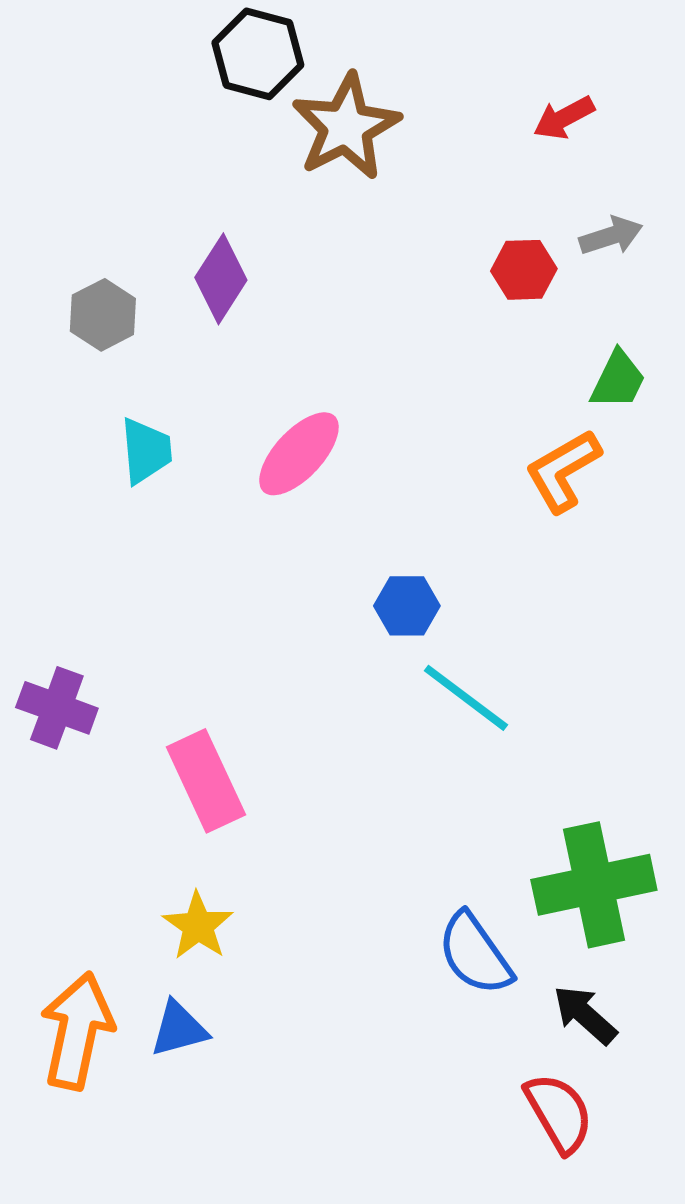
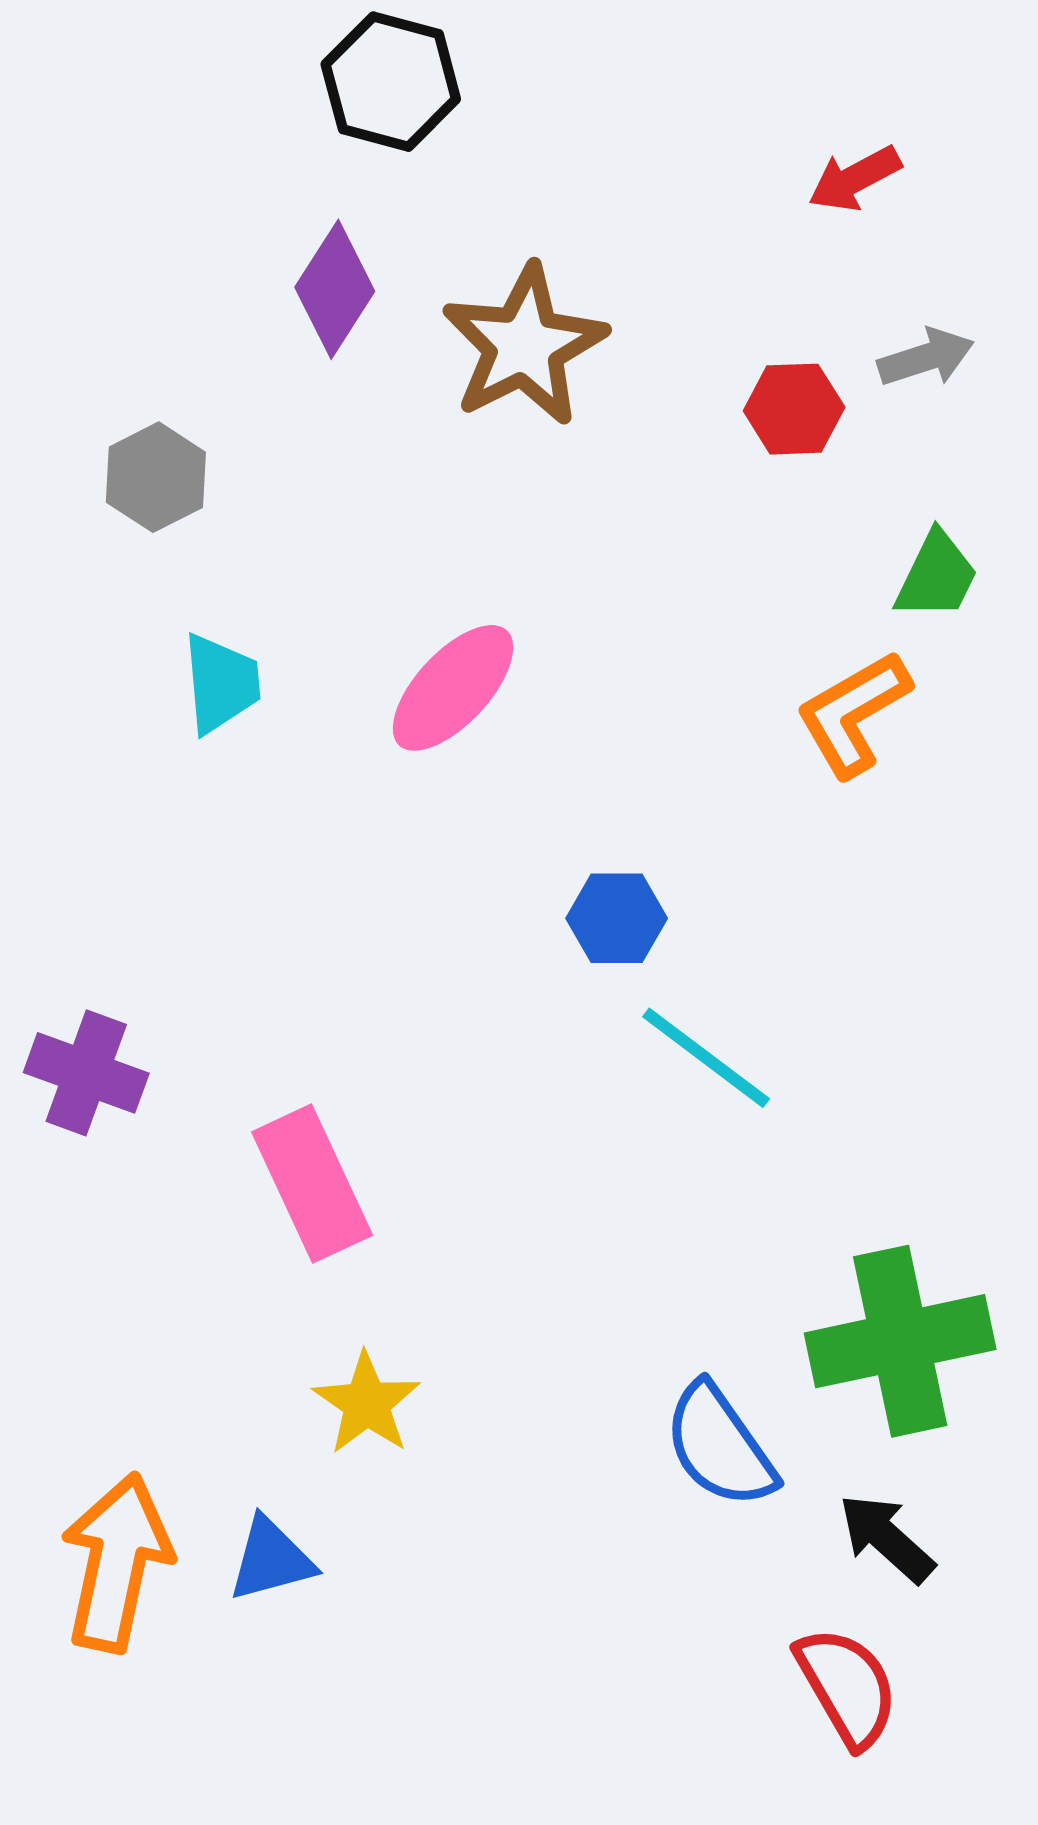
brown star: (346, 127) -> (524, 345), moved
purple diamond: (221, 279) -> (335, 289), moved
yellow star: (198, 926) -> (367, 1403), moved

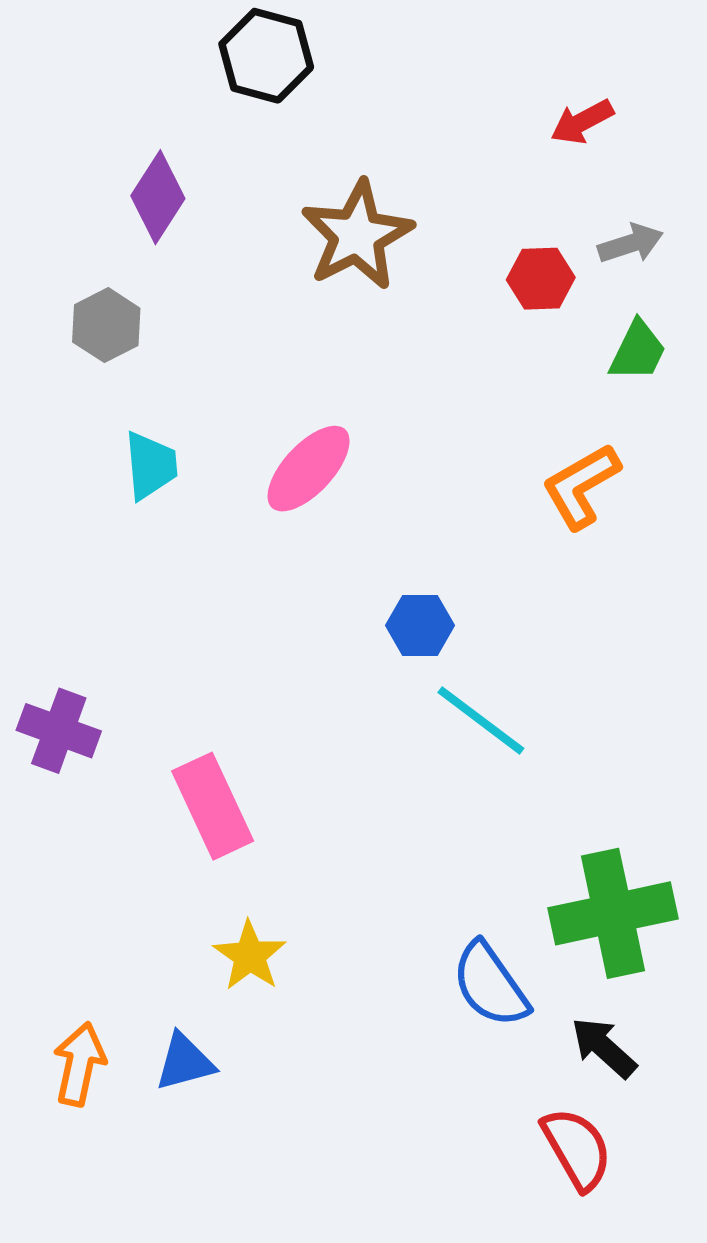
purple diamond: (335, 289) -> (158, 197), moved
green trapezoid: (936, 576) -> (638, 351), moved
orange arrow: (117, 1562) -> (79, 1064), size x0.7

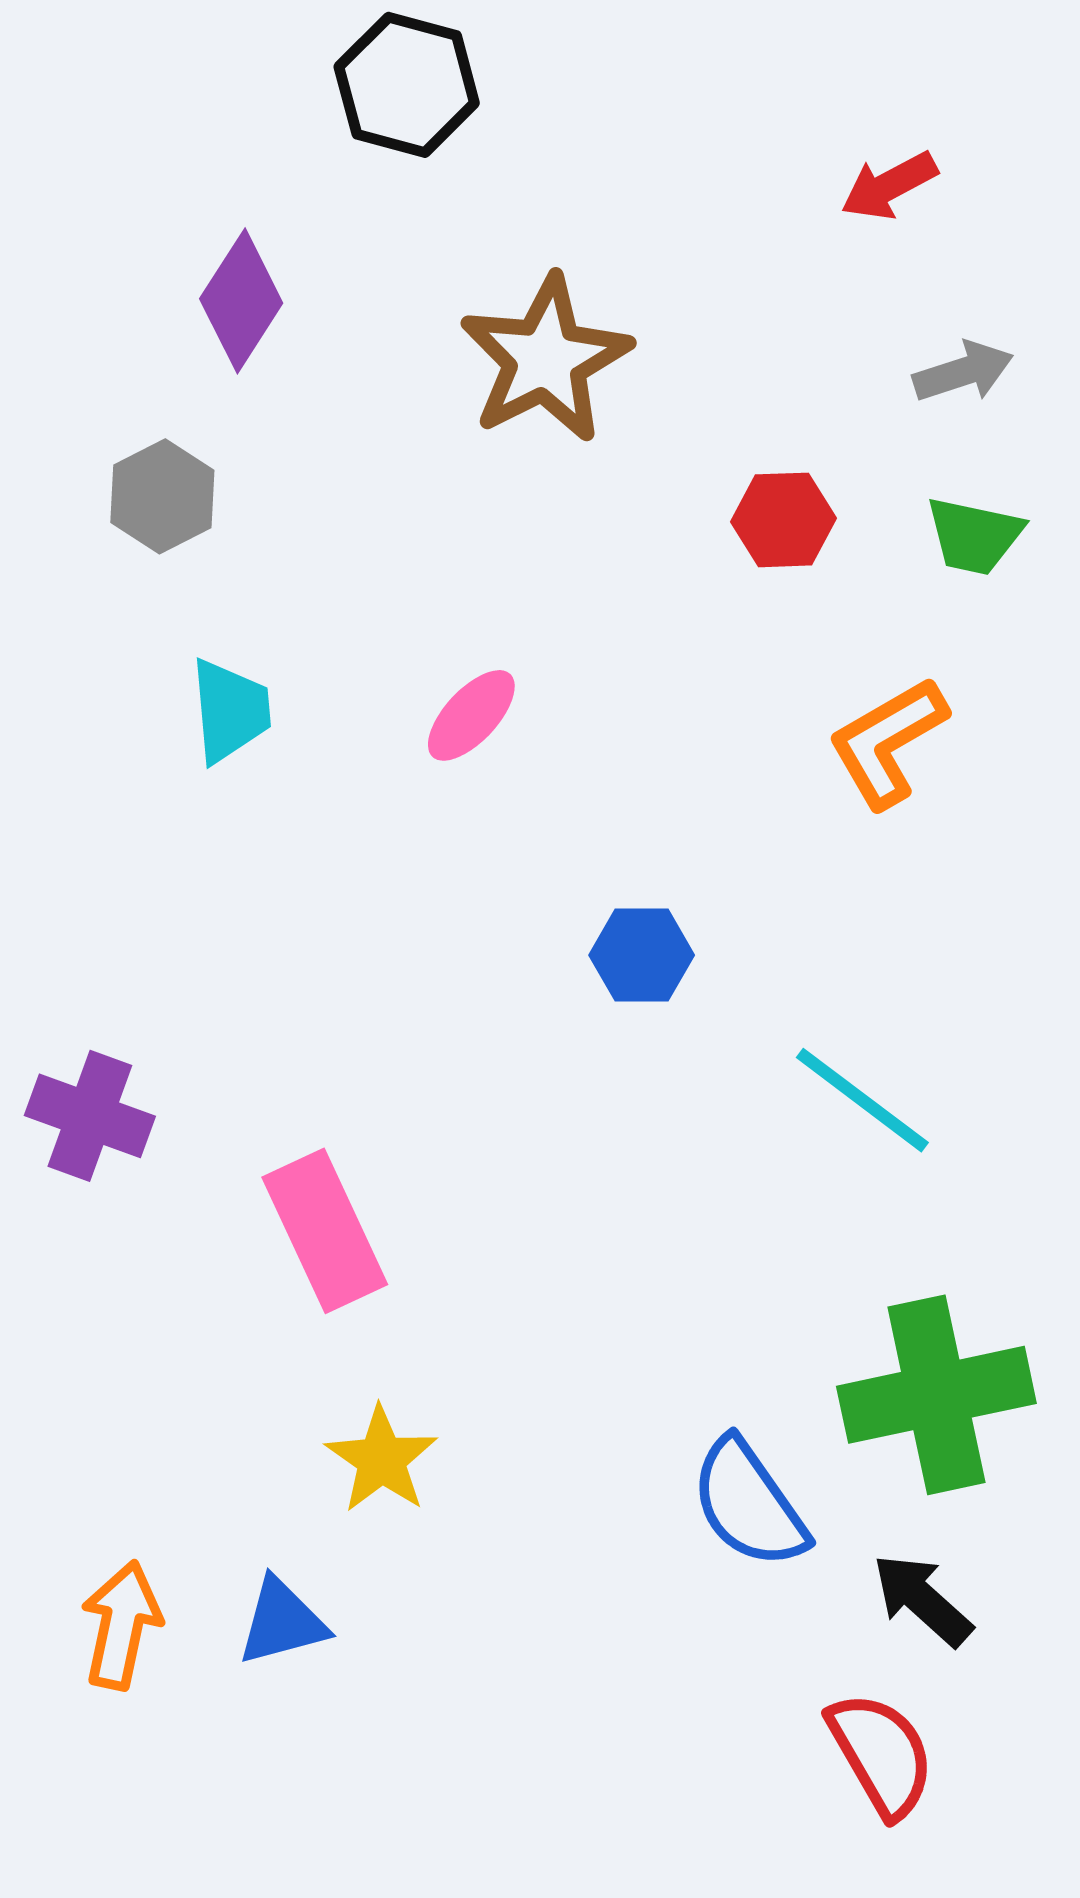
red hexagon: (541, 279) -> (783, 520), moved
green trapezoid: (638, 351) -> (974, 536), turned 76
pink ellipse: (309, 469) -> (471, 715), size x0.7
cyan line: (481, 720) -> (862, 1100), moved

